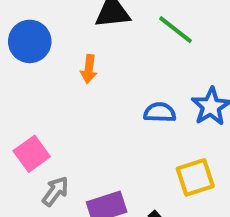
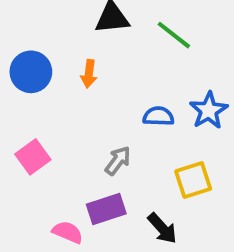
blue circle: (30, 41) -> (31, 72), moved
gray arrow: (55, 191) -> (118, 161), moved

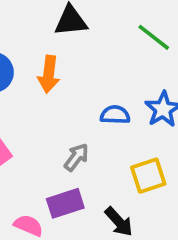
green line: (174, 35) -> (154, 37), moved
orange arrow: (89, 74) -> (49, 74), size x1.4

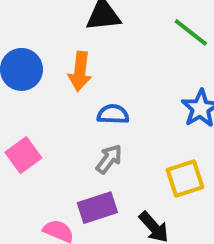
blue semicircle: (115, 115) -> (113, 114), moved

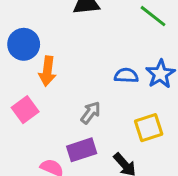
orange arrow: (80, 71) -> (47, 71), moved
blue semicircle: (113, 114) -> (126, 75), moved

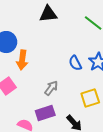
blue semicircle: (126, 75) -> (75, 63), turned -119

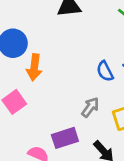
gray arrow: (51, 88) -> (90, 107), moved

